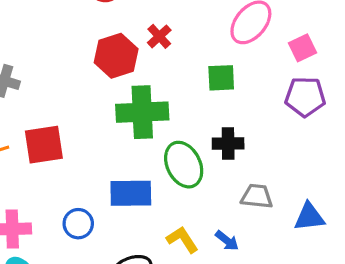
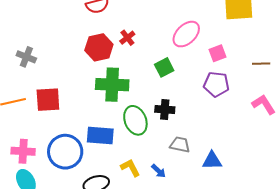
green square: (221, 78) -> (164, 67), turned -30
blue circle: (78, 224) -> (65, 152), size x1.8

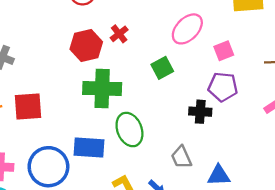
black cross: (165, 110) -> (200, 112), moved
gray trapezoid: (180, 145) -> (181, 157), turned -125

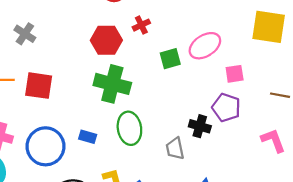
red cross: (119, 34) -> (141, 25), moved
green square: (162, 68) -> (170, 59), moved
blue rectangle: (89, 148) -> (88, 137), size x0.6
gray trapezoid: (181, 157) -> (175, 149), moved

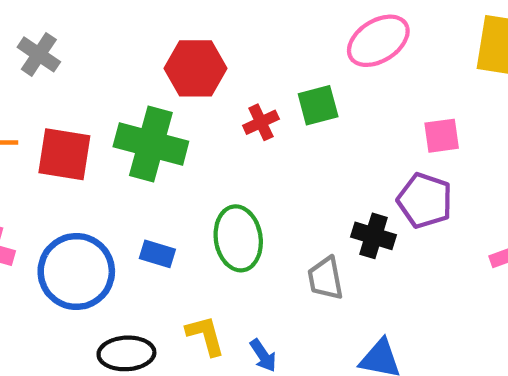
red cross: (141, 25) -> (261, 122), moved
pink ellipse: (205, 46) -> (378, 41), moved
green cross: (112, 84) -> (151, 144), moved

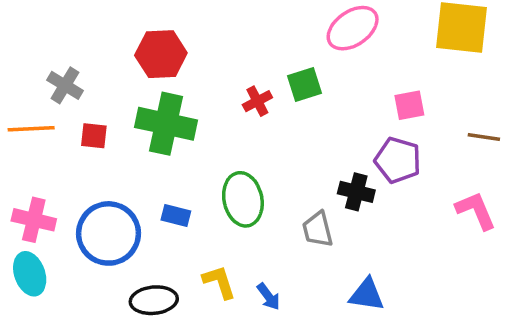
gray cross: (39, 54) -> (65, 85), moved
red hexagon: (195, 68) -> (161, 54), moved
red square: (64, 154) -> (94, 136), size x0.6

